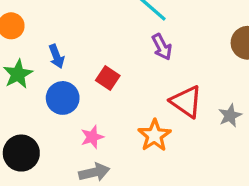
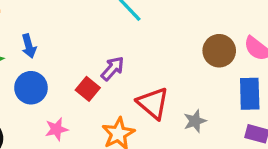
purple arrow: (162, 47) -> (113, 69), moved, turned -116
red square: (108, 78) -> (88, 89), moved

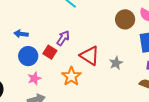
blue arrow: (29, 46) -> (21, 34), moved, turned 120
blue circle: (31, 88) -> (28, 56), moved

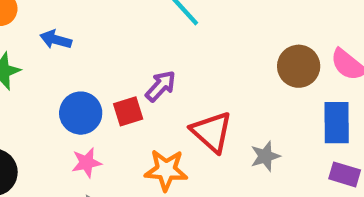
blue arrow: (21, 34) -> (56, 40), moved
red square: (50, 52) -> (128, 111), turned 32
orange star: (71, 76) -> (166, 170), turned 30

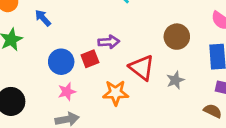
blue arrow: (56, 40) -> (43, 18), turned 36
brown circle: (299, 66) -> (177, 37), moved
purple arrow: (161, 86) -> (109, 42), turned 48

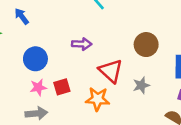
red square: (90, 59) -> (62, 87), moved
orange star: (116, 93) -> (98, 99), moved

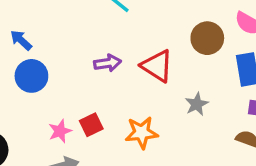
brown circle: (146, 45) -> (207, 38), moved
blue circle: (35, 59) -> (31, 76), moved
red triangle: (111, 71) -> (157, 66), moved

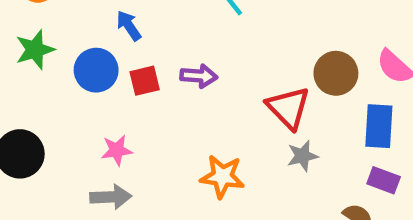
blue arrow: (21, 40) -> (129, 26), moved
red triangle: (157, 66) -> (288, 108), moved
red square: (91, 125) -> (145, 81), moved

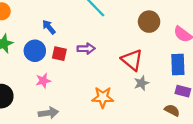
brown circle: (336, 73) -> (149, 22), moved
red square: (145, 81) -> (59, 54), turned 32
pink star: (117, 150) -> (43, 81), moved

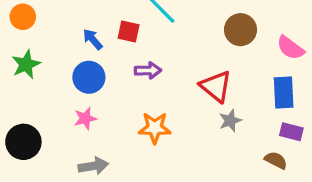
blue circle: (35, 51) -> (89, 77), moved
red square: (59, 54) -> (129, 32), moved
orange star: (103, 97) -> (155, 128), moved

